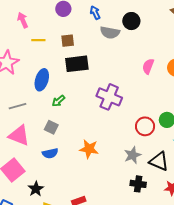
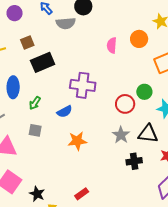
blue semicircle: (50, 153) -> (65, 112), moved

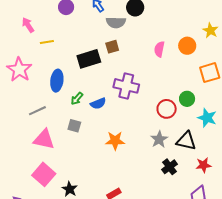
brown square: (27, 42) -> (112, 47), moved
blue semicircle: (65, 112) -> (98, 103), moved
black cross: (134, 161) -> (170, 167), turned -35

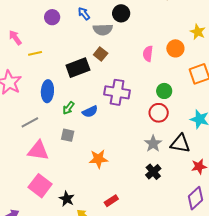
brown square: (112, 47) -> (101, 54), turned -32
green circle: (187, 99) -> (164, 91), moved
orange star: (115, 141) -> (98, 159), moved
black cross: (170, 167) -> (153, 172), moved

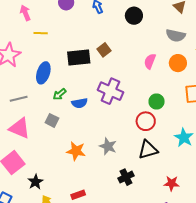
gray semicircle: (103, 30) -> (176, 35), moved
gray star: (153, 144) -> (108, 146), moved, turned -30
black triangle: (180, 144) -> (148, 150), moved, turned -40

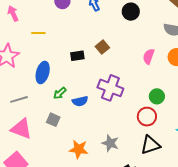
pink arrow: (25, 13) -> (13, 13), moved
black rectangle: (79, 58) -> (77, 56), size x0.6

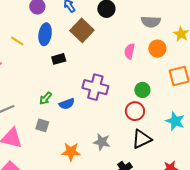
yellow line: (38, 33) -> (17, 41), turned 40
brown square: (102, 47) -> (82, 30), moved, size x1.6
blue ellipse: (43, 73) -> (45, 34), moved

